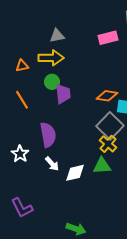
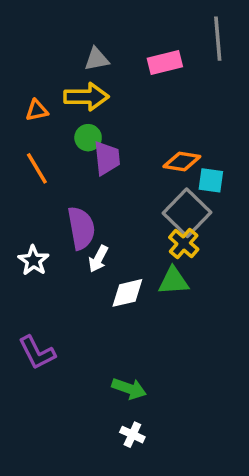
pink rectangle: (108, 38) -> (165, 63), moved
white arrow: (52, 164) -> (98, 259), moved, turned 70

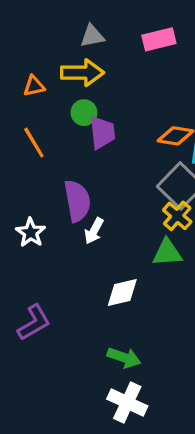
white diamond: (127, 293) -> (122, 293), moved
purple L-shape: (37, 353) -> (34, 323), turned -93
white cross: (132, 435) -> (127, 402), size x1.6

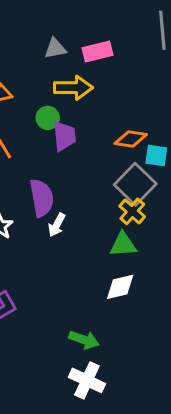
pink rectangle: (159, 39) -> (97, 51), moved
yellow arrow: (82, 73) -> (73, 88), moved
white diamond: (122, 293) -> (120, 287), moved

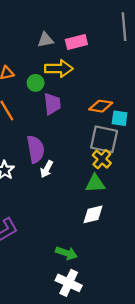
green circle: (48, 118) -> (36, 83), moved
gray square: (135, 184) -> (104, 139), turned -32

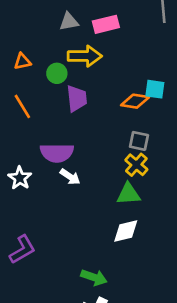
cyan square: (120, 118) -> (155, 89), moved
gray square: (104, 139) -> (139, 141), size x0.6
purple semicircle: (36, 149) -> (57, 153), turned 100
white arrow: (47, 169) -> (70, 177), turned -84

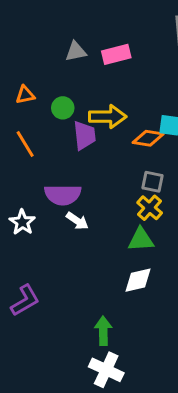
yellow arrow: (85, 56) -> (108, 117), moved
green arrow: (94, 277) -> (103, 331), turned -110

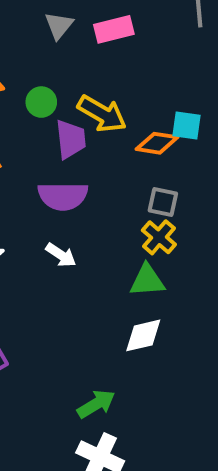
gray triangle: (76, 51) -> (59, 26), turned -40
yellow arrow: (108, 117) -> (102, 114), turned 30
purple semicircle: (63, 195) -> (63, 196), moved
green arrow: (103, 331) -> (96, 404), turned 60

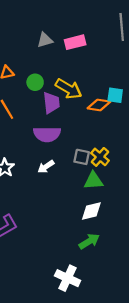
gray triangle: (59, 26) -> (45, 40), turned 35
gray square: (163, 202) -> (82, 157), moved
white arrow: (61, 255) -> (46, 167), turned 112
green arrow: (96, 404) -> (89, 241), moved

